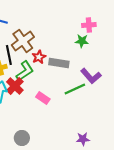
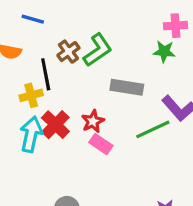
brown cross: (23, 41) -> (68, 52), size x0.6
red star: (39, 57) -> (93, 121), moved
green L-shape: (25, 71) -> (98, 50), moved

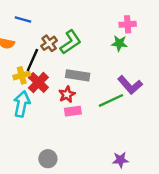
black line: (46, 74) -> (32, 60), turned 35
gray rectangle: (127, 87) -> (78, 75), moved
red cross: (55, 125) -> (38, 83), moved
pink rectangle: (101, 144) -> (73, 111), turned -42

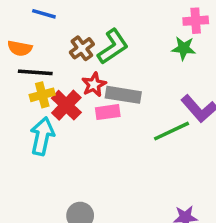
black line: (32, 60) -> (35, 72), moved, turned 70
red star: (67, 94) -> (94, 84), moved
pink rectangle: (73, 111) -> (108, 112), moved

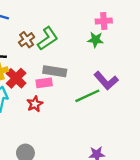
red star: (94, 84) -> (35, 104), moved

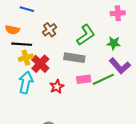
green L-shape: (48, 39) -> (86, 35), moved
green star: (96, 40) -> (114, 43), moved
pink rectangle: (44, 83) -> (84, 79), moved

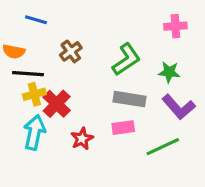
gray rectangle: (74, 58) -> (129, 99), moved
green line: (103, 79) -> (163, 147), moved

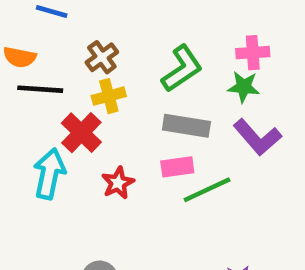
pink cross: (175, 26) -> (253, 53), moved
yellow cross: (34, 94) -> (109, 96), moved
green line: (163, 147) -> (207, 190), moved

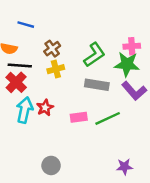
green star: (244, 87) -> (127, 64), size x1.5
red cross: (81, 133) -> (16, 82), moved
pink rectangle: (177, 167) -> (79, 117), moved
red star: (118, 183) -> (45, 108), moved

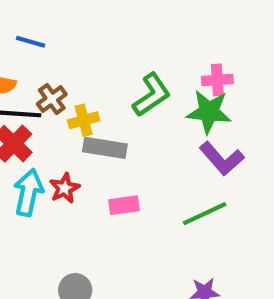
brown cross: (52, 49) -> (52, 99), moved
gray rectangle: (97, 85) -> (105, 148), moved
green line: (108, 118) -> (205, 214), moved

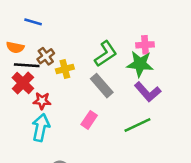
gray rectangle: (105, 148) -> (102, 86), moved, turned 40
red star: (65, 188) -> (42, 101), moved, turned 30
cyan arrow: (28, 192) -> (41, 128), moved
pink rectangle: (124, 205) -> (89, 120), turned -48

